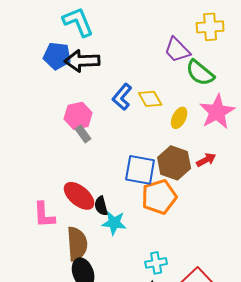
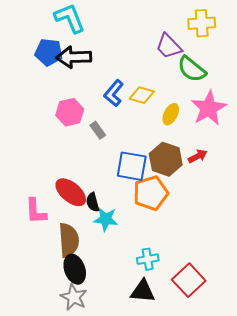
yellow diamond: (150, 99) -> (142, 95), turned -45
gray rectangle: (83, 134) -> (98, 130), moved

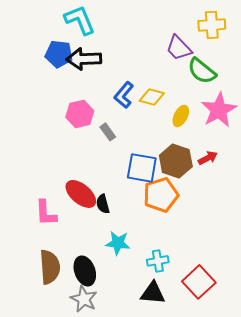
cyan star: (106, 219) -> (118, 243), moved
brown semicircle: (69, 240) -> (50, 267), moved

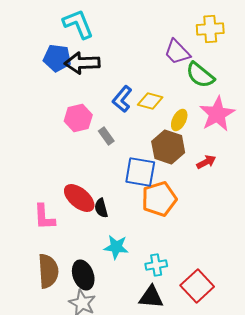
brown hexagon: (176, 161) -> (168, 147), moved

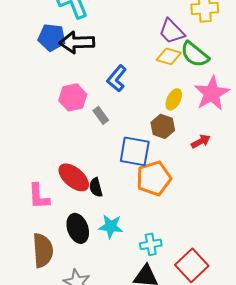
yellow diamond: (150, 101) -> (169, 56), moved
brown hexagon: (168, 147) -> (163, 126), size x0.7
black ellipse: (83, 275) -> (78, 228), moved

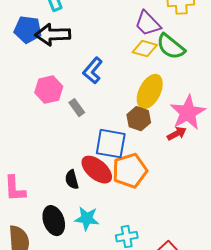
pink star: (212, 93) -> (188, 113), moved
yellow ellipse: (174, 99) -> (150, 92), size x1.6
red ellipse: (74, 177) -> (97, 170), moved

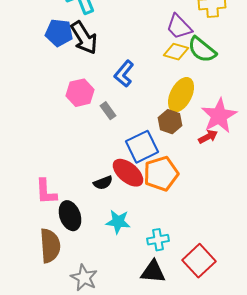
black arrow: (53, 35) -> (84, 38), turned -120
blue square: (111, 144) -> (142, 147), turned -36
black semicircle: (72, 180) -> (103, 183), turned -96
black ellipse: (54, 221) -> (70, 216), moved

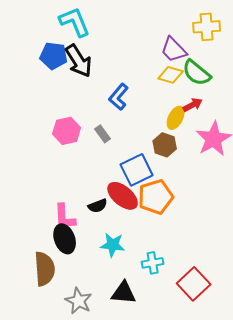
pink hexagon: (80, 93) -> (67, 131), moved
yellow ellipse: (181, 95) -> (176, 118), size x0.7
red arrow: (208, 137) -> (193, 105), moved
pink L-shape: (46, 192) -> (65, 217), moved
black triangle: (153, 272) -> (124, 293), moved

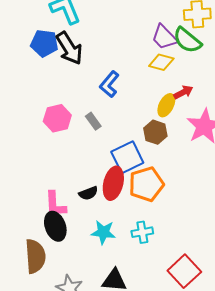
green semicircle: (197, 73) -> (187, 40), moved
red ellipse: (123, 196) -> (113, 183), turned 64
cyan cross: (153, 263) -> (142, 232), moved

